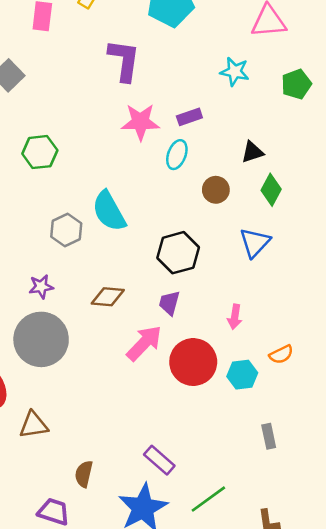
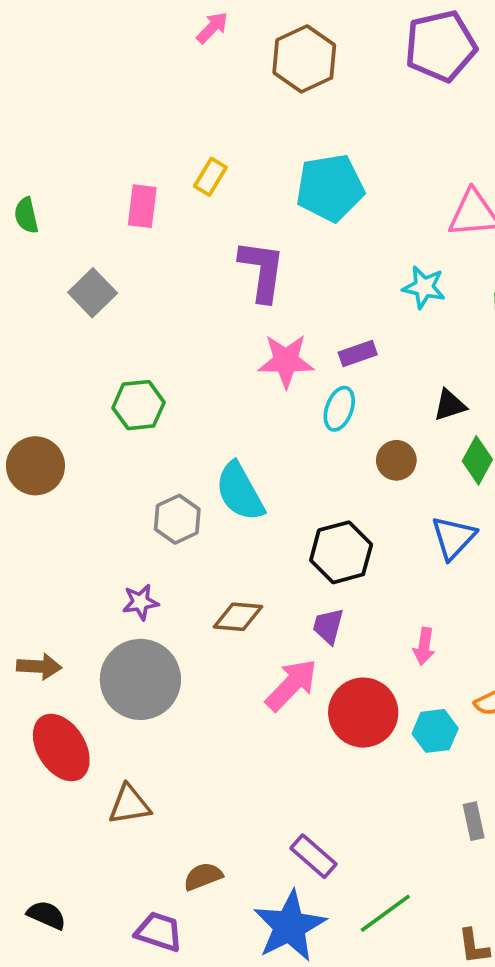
brown semicircle: (84, 474) -> (203, 876), turned 56

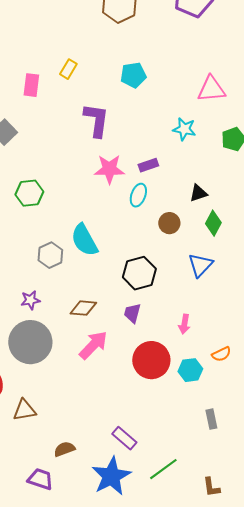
cyan pentagon: (330, 188) -> (133, 75), size x0.7
pink arrow: (291, 685) -> (93, 345), moved

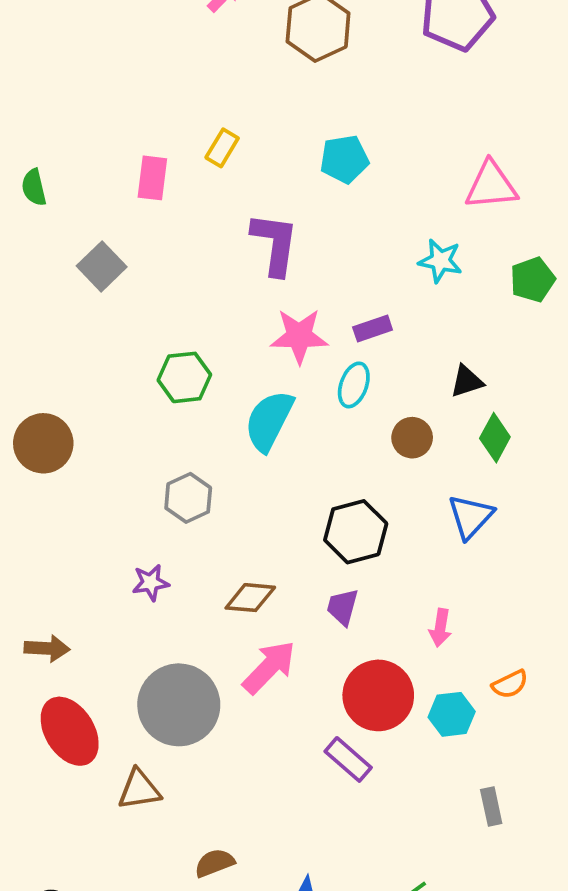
green hexagon: (29, 193) -> (184, 377), moved
cyan semicircle: (84, 240) -> (269, 421), moved, turned 56
gray circle: (30, 342) -> (179, 705), moved
purple rectangle: (124, 438) -> (348, 759), moved

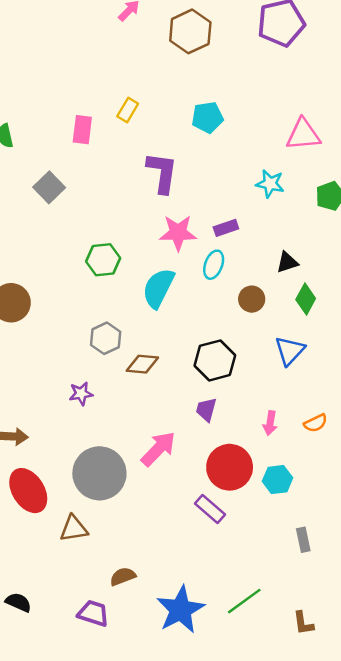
brown diamond: (250, 598) -> (142, 364), moved
orange semicircle: (510, 684) -> (316, 423), moved

